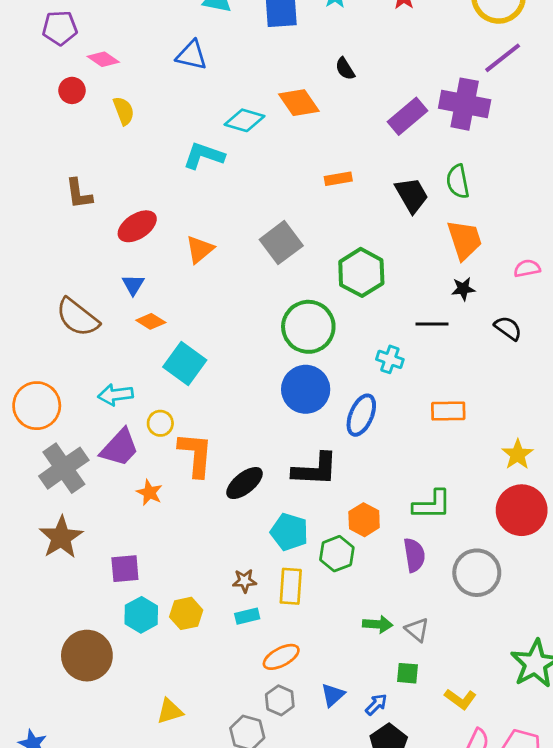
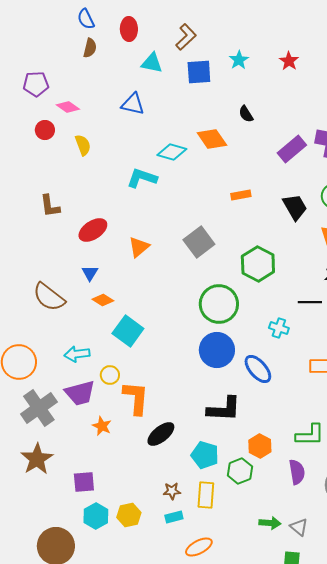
blue ellipse: (361, 415) -> (258, 369), turned -64
purple trapezoid: (120, 448) -> (80, 393), turned 32
black ellipse: (245, 483) -> (161, 434), moved

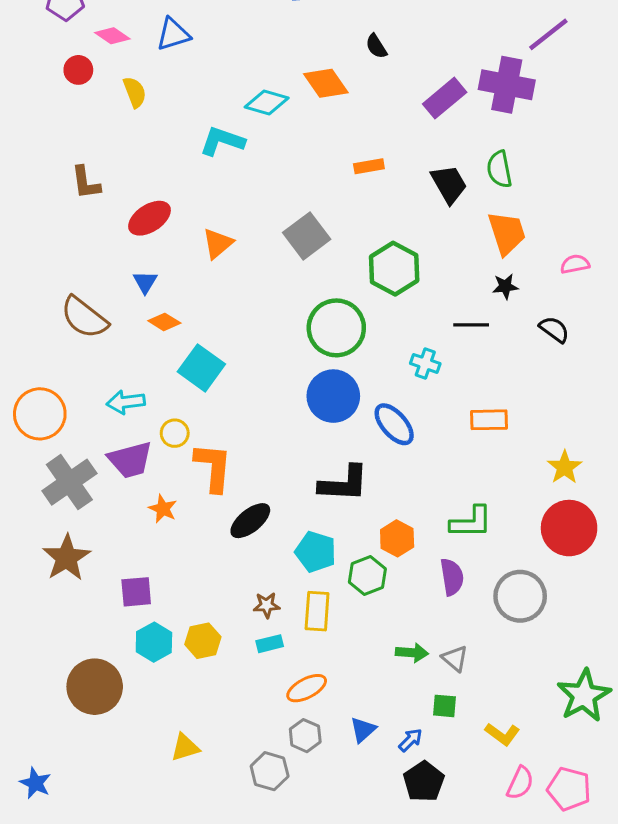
blue triangle: (133, 104) -> (173, 34), moved, turned -30

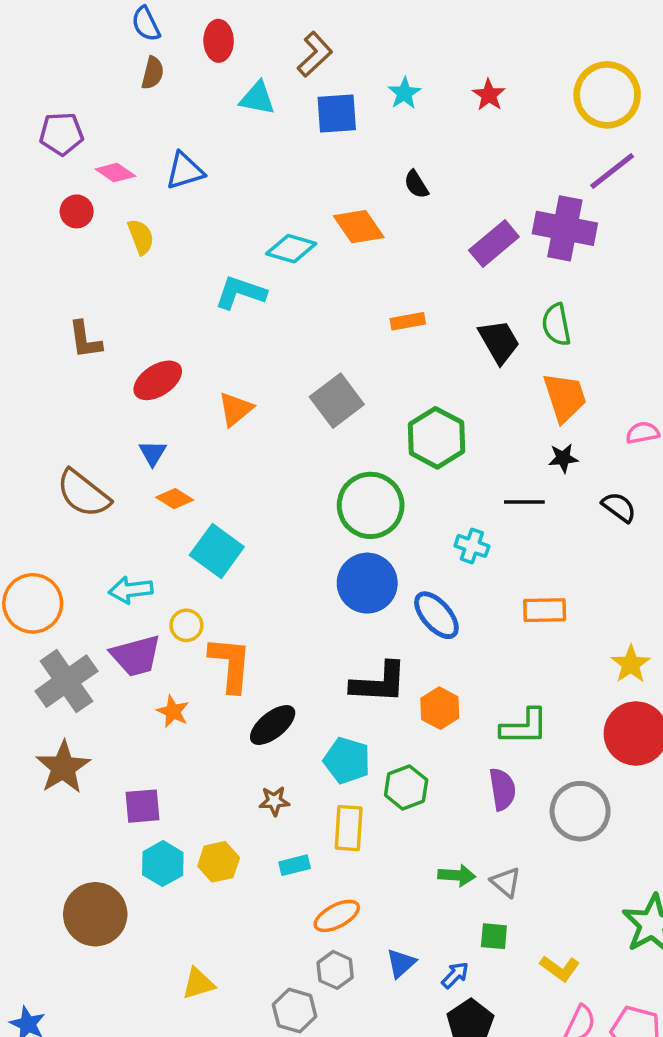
orange hexagon: (397, 538) -> (440, 708), moved
brown star: (267, 605) -> (274, 801), moved

